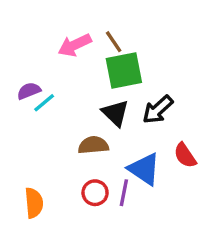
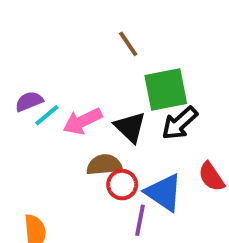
pink arrow: (75, 45) -> (83, 121), moved
green square: (124, 71) -> (166, 89), moved
red circle: (95, 193) -> (122, 185), moved

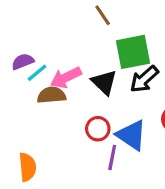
brown semicircle: (104, 165) -> (51, 95), moved

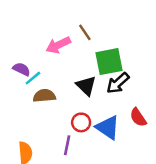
purple semicircle: (23, 62) -> (22, 69), turned 48
pink arrow: (66, 78) -> (58, 45), moved
purple line: (112, 157) -> (67, 145), moved

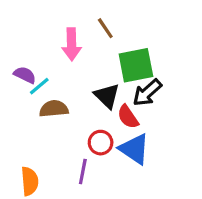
pink arrow: (58, 45) -> (72, 44), turned -65
red semicircle: (138, 117) -> (128, 117), moved

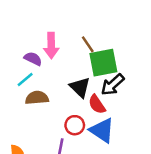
brown line: (105, 28) -> (88, 44), moved
purple semicircle: (25, 75) -> (33, 59), moved

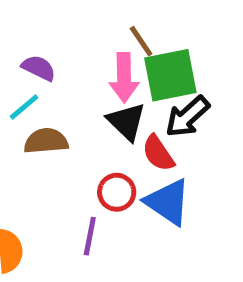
pink arrow: (51, 46) -> (124, 78), moved

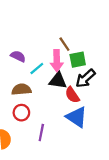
green square: (170, 75) -> (78, 60), size x0.7
cyan line: (24, 107) -> (37, 68), moved
black triangle: (126, 122) -> (58, 81), turned -36
red circle: (117, 192) -> (21, 113), moved

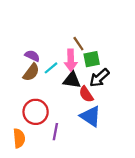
brown semicircle: (21, 89) -> (31, 72), moved, turned 132
red circle: (21, 113) -> (36, 112), size x1.5

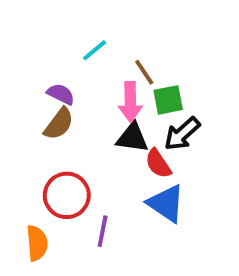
cyan line: (51, 68) -> (95, 50), moved

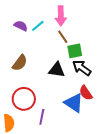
purple semicircle: (61, 94) -> (21, 26), moved
pink arrow: (130, 102) -> (61, 16), moved
black arrow: (182, 134) -> (82, 68), turned 78
red semicircle: (158, 164) -> (86, 93), moved

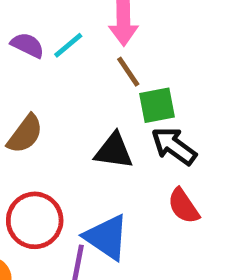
blue triangle: (74, 103) -> (107, 237), moved

